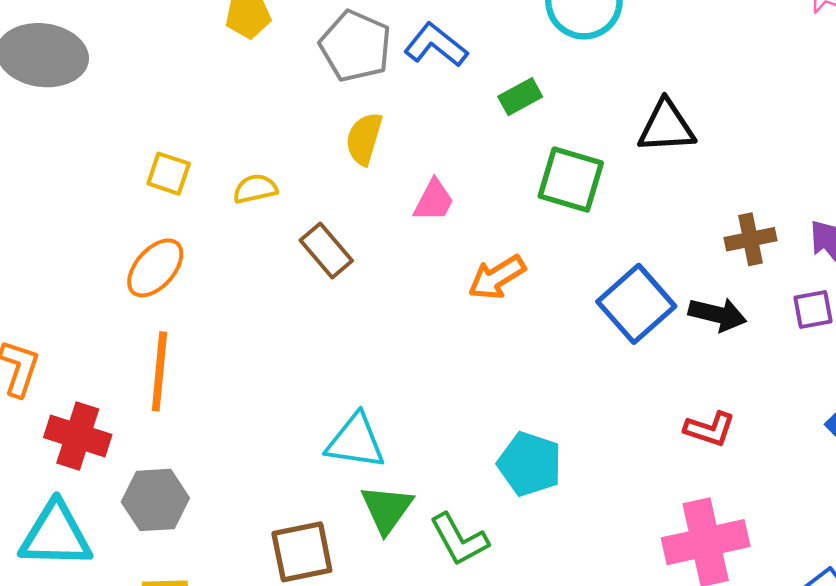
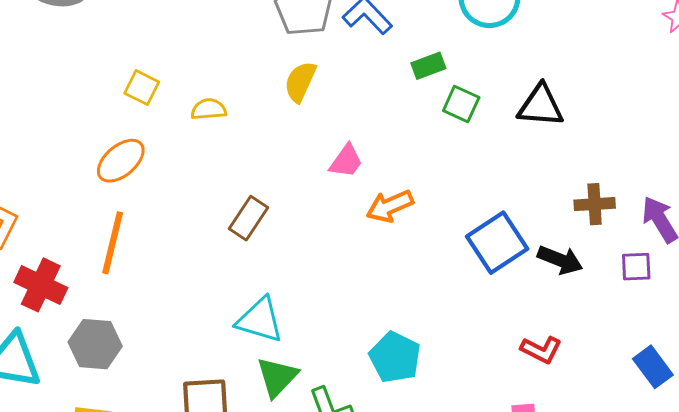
green square: (571, 179) -> (461, 104), moved, size x0.7
pink trapezoid: (434, 201) -> (346, 161), moved
brown rectangle: (326, 251) -> (248, 218), moved, turned 66

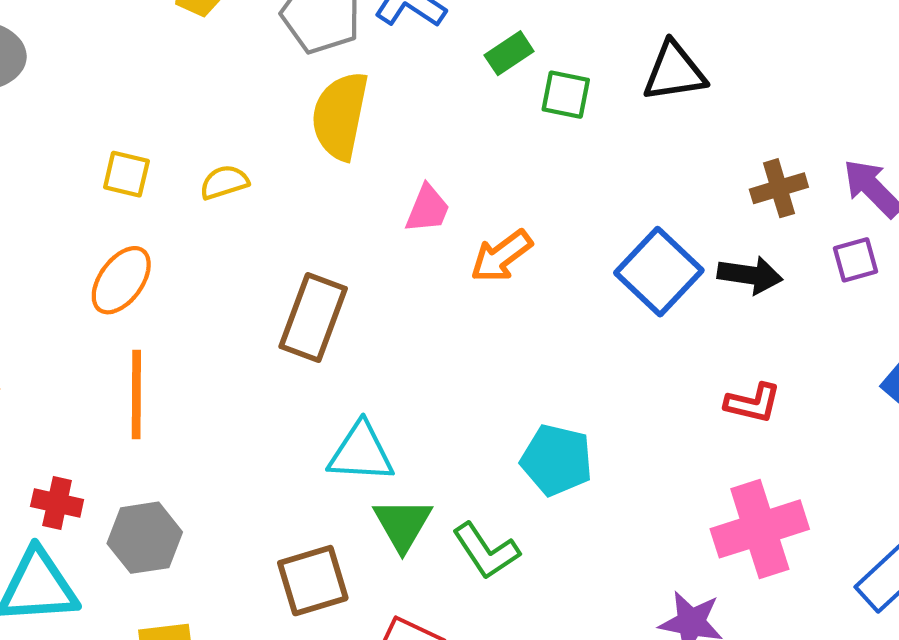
yellow semicircle: (300, 82) -> (340, 116), size x1.5
brown rectangle: (248, 218) -> (313, 318), size x1.4
red cross: (41, 285) -> (57, 503), moved, size x0.7

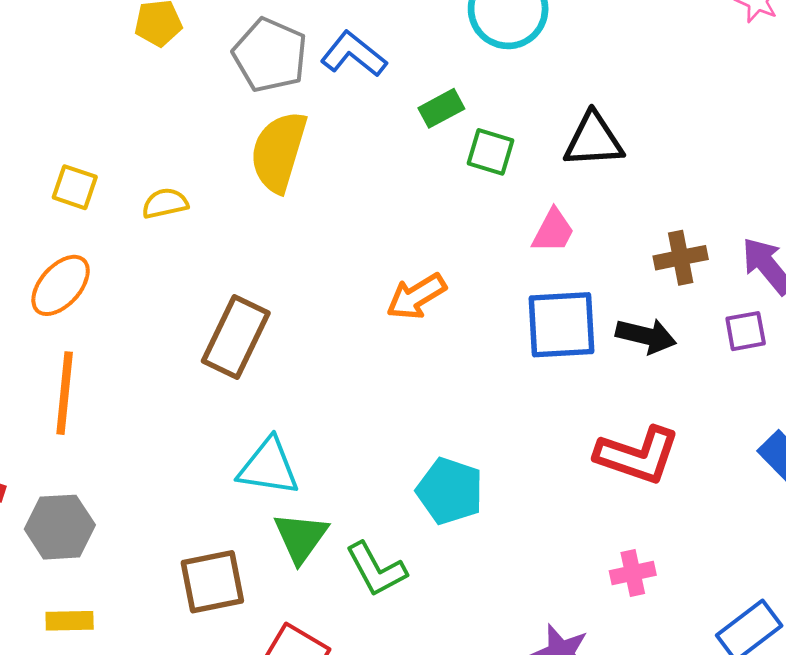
pink trapezoid: (428, 209) -> (553, 231), moved
blue square: (659, 272) -> (562, 325), turned 38
red L-shape: (753, 403) -> (637, 455), size x1.6
pink cross: (760, 529) -> (633, 573), size x0.5

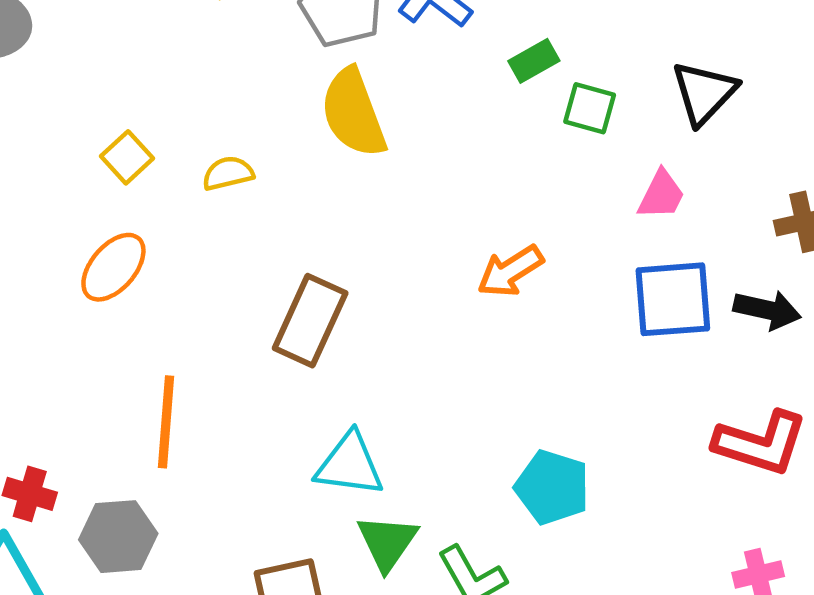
black triangle: (594, 140) -> (704, 93), turned -42
yellow semicircle: (279, 152) -> (353, 113), turned -36
yellow square: (75, 187) -> (127, 157), turned 30
orange line: (65, 393) -> (166, 422), moved

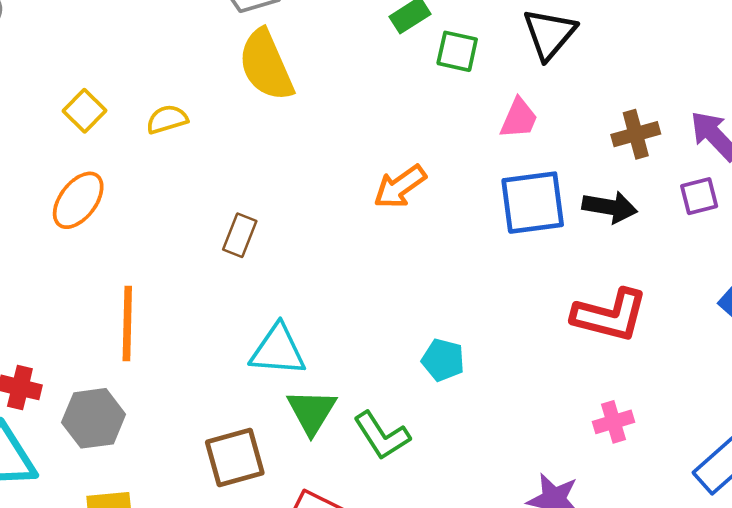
brown rectangle: (310, 321) -> (240, 235), size x0.6
cyan pentagon: (552, 487) -> (443, 360), size x0.7

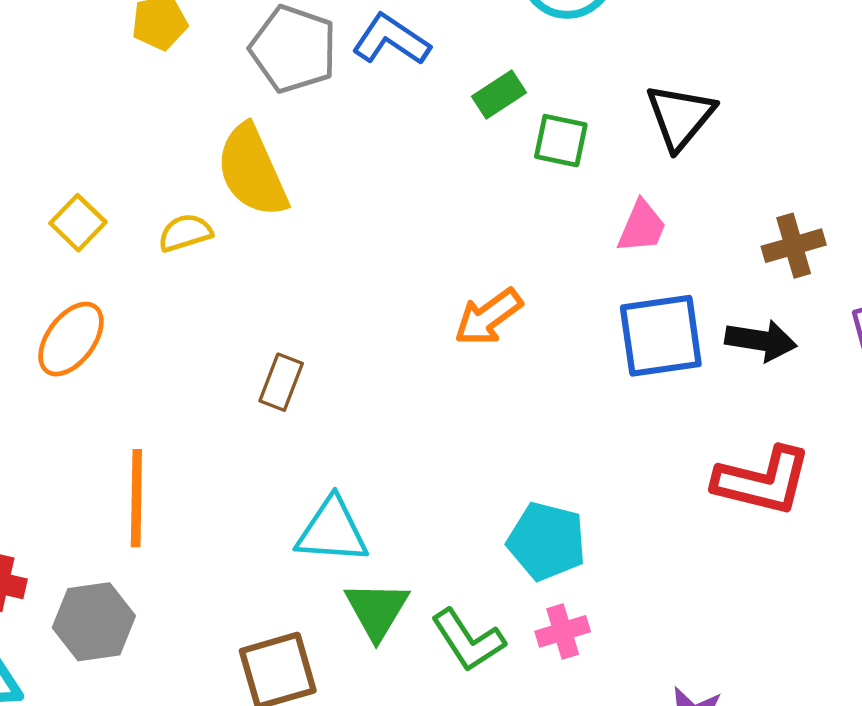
yellow semicircle: (266, 65) -> (252, 171), moved
cyan pentagon: (443, 360) -> (547, 541), size x1.4
pink cross: (614, 422) -> (563, 631), moved

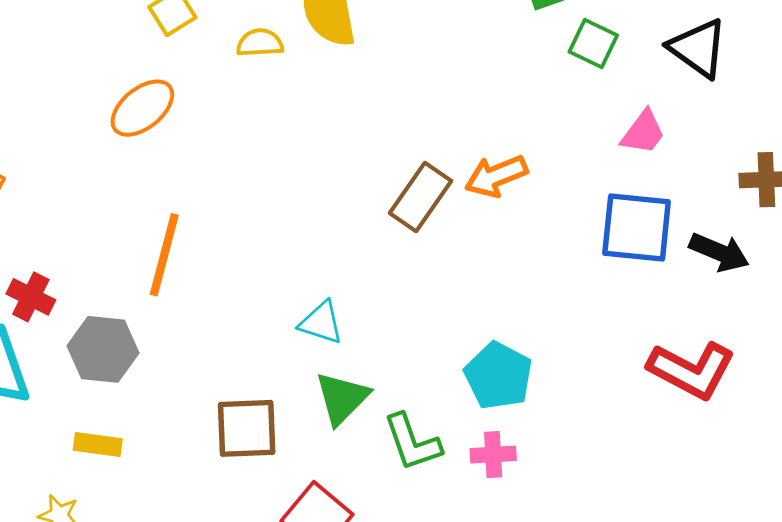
black triangle: (680, 117) -> (698, 48), turned -48
brown rectangle: (281, 382) -> (421, 197), moved, size x1.4
cyan triangle: (332, 531) -> (321, 323), size x0.7

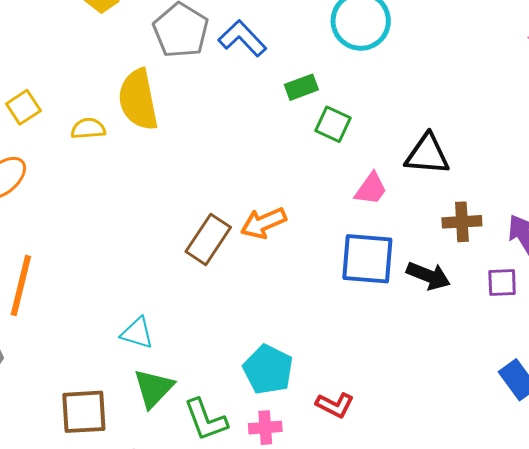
black triangle: (698, 48) -> (427, 154), moved, turned -30
red L-shape: (692, 370) -> (335, 405), moved, size x0.6

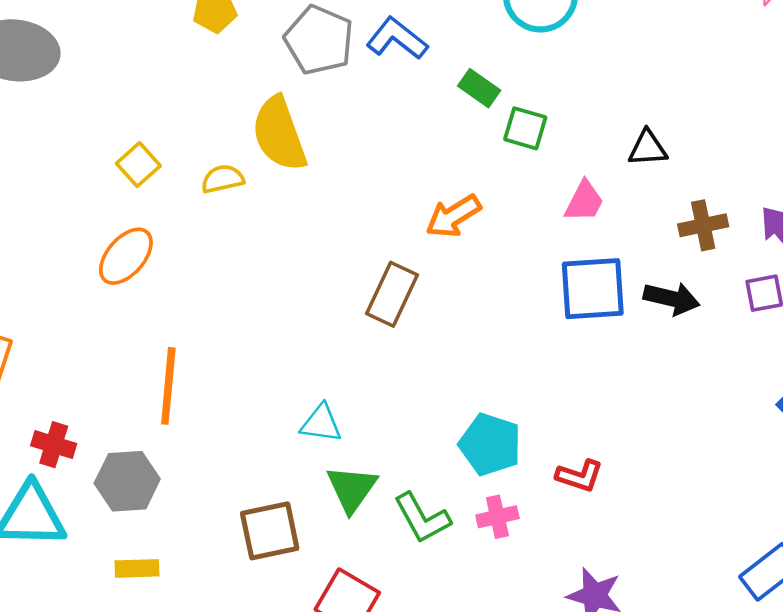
green rectangle: (301, 87) -> (479, 88), turned 64
black triangle: (427, 154) -> (648, 148), size x0.7
orange arrow: (263, 223) -> (453, 216), moved

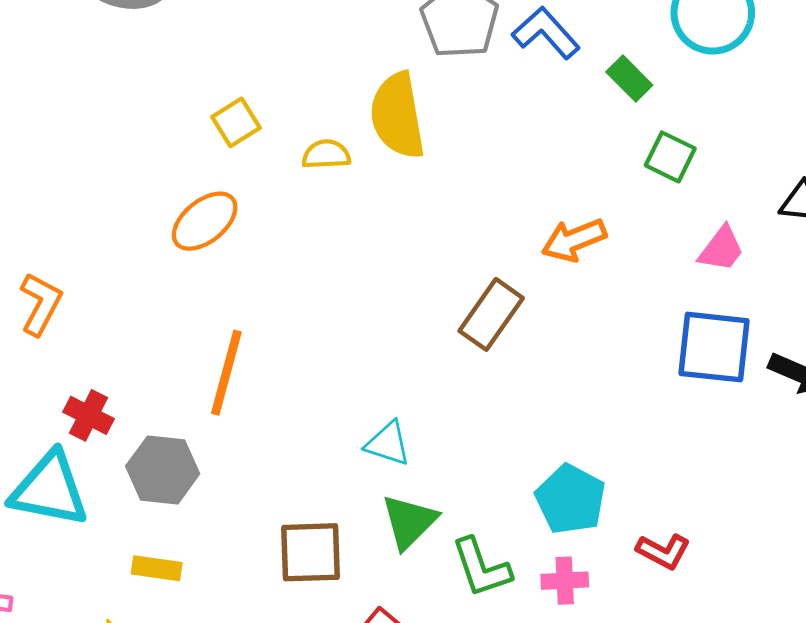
green rectangle: (479, 88) -> (629, 78), moved

